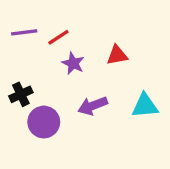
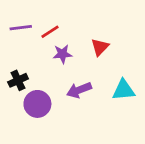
red triangle: (117, 55) -> (100, 47), turned -36
purple star: (73, 63) -> (62, 54), turned -30

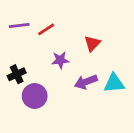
purple star: (62, 54) -> (60, 60), moved
purple arrow: (79, 90) -> (86, 82), moved

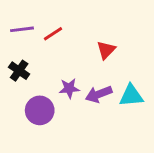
purple star: (60, 60) -> (69, 88), moved
black cross: (17, 74) -> (19, 71), moved, turned -30

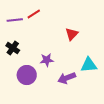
red line: (53, 34) -> (34, 14), moved
purple arrow: (99, 94) -> (67, 78), moved

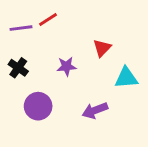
purple star: (47, 60) -> (66, 66), moved
cyan triangle: (89, 65) -> (126, 78), moved

